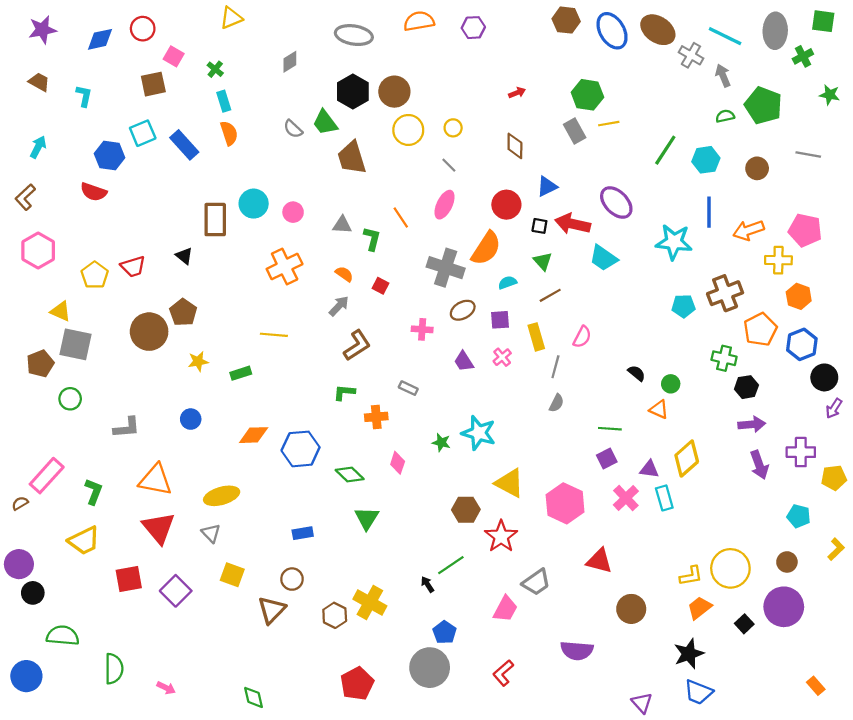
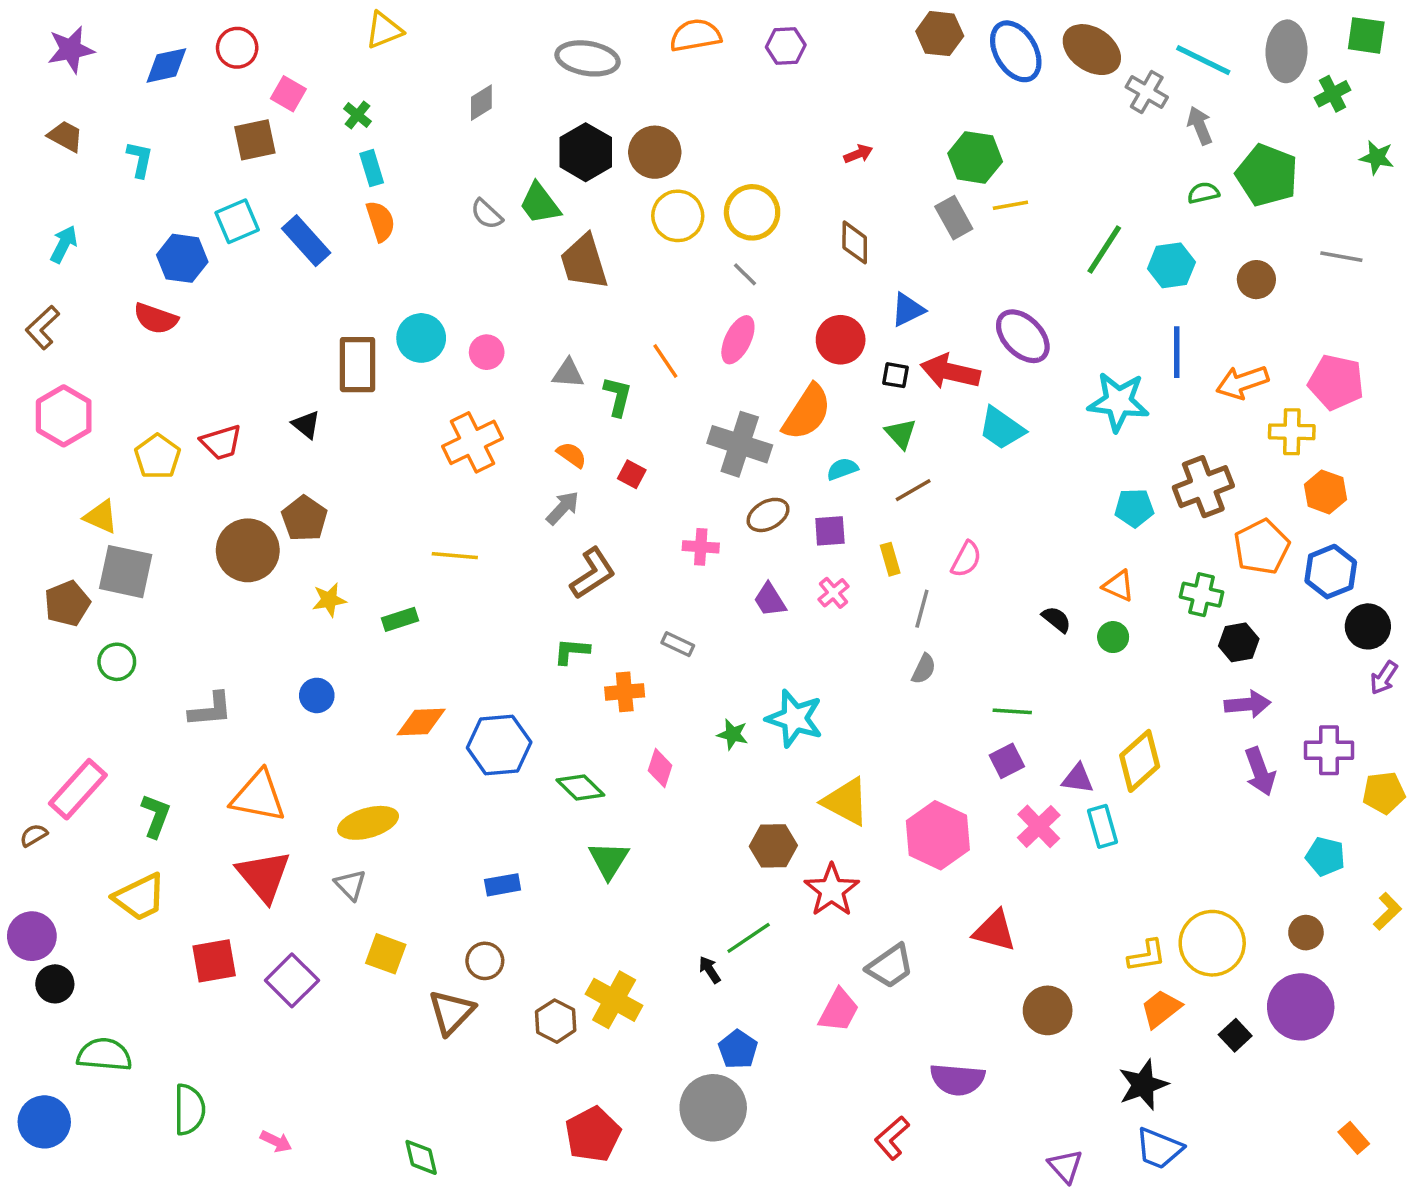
yellow circle: (453, 128) -> (752, 212), size x1.8
yellow rectangle: (536, 337) -> (890, 559), size x0.7
orange triangle: (659, 409) -> (1118, 586), moved
red L-shape: (503, 673) -> (892, 1138), moved

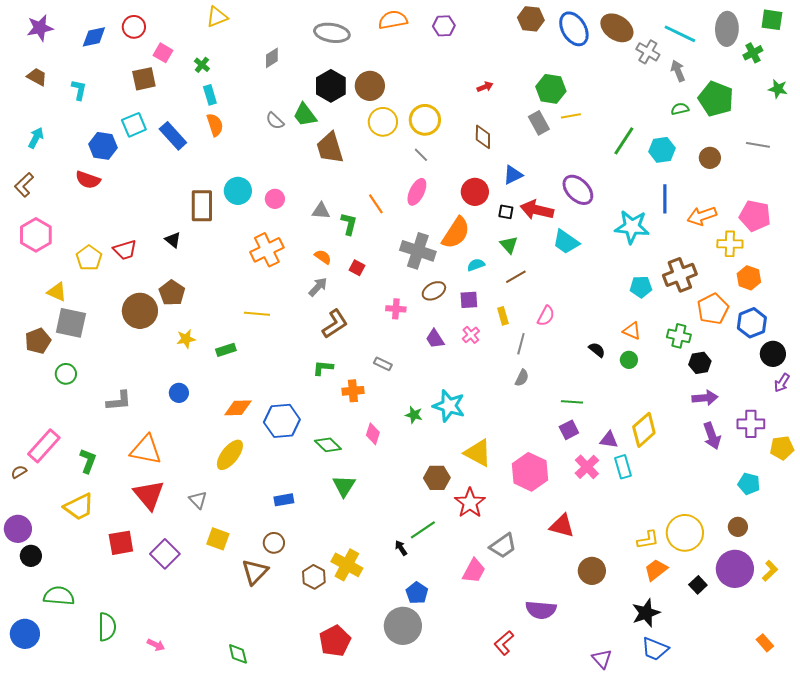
yellow ellipse: (368, 823) -> (230, 455), moved, turned -36
yellow L-shape: (1387, 911) -> (770, 571), moved

